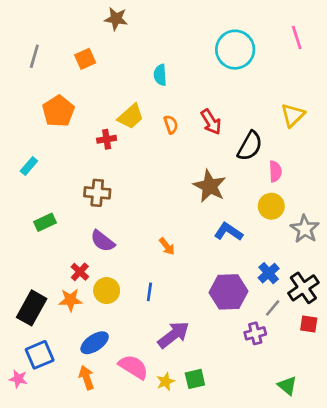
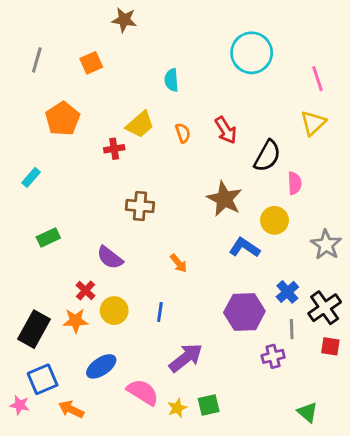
pink line: (297, 37) -> (317, 79), moved
brown cross: (97, 193) -> (140, 206), moved
yellow circle: (271, 206) -> (275, 220), moved
gray line: (273, 308) -> (292, 329), turned -42
orange arrow: (87, 378) -> (71, 409), moved, turned -45

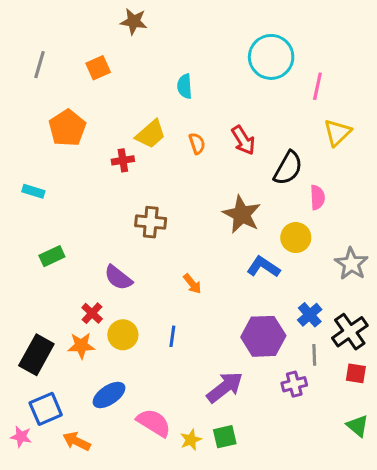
pink line: (317, 79) -> (317, 86), moved, turned 30
cyan rectangle: (31, 177) -> (33, 191), turned 66
purple arrow: (186, 358) -> (225, 387), moved
green triangle: (307, 412) -> (358, 426), moved

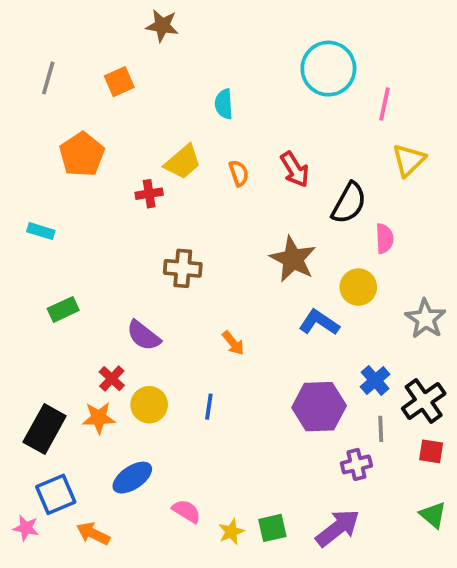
purple arrow: (225, 387) -> (338, 528), moved
pink semicircle: (154, 423) -> (186, 511), size x0.7

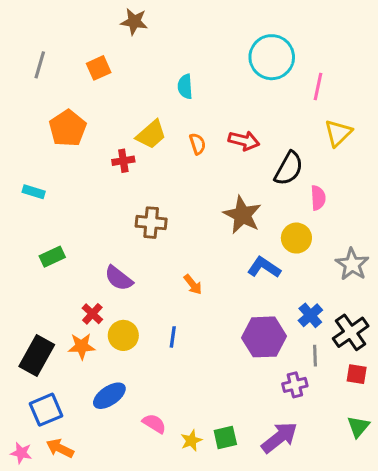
red arrow: (295, 169) -> (244, 141), turned -44
green triangle: (433, 515) -> (358, 427), turned 30
pink star: (26, 528) -> (21, 453), moved
orange arrow: (93, 534) -> (60, 448), moved

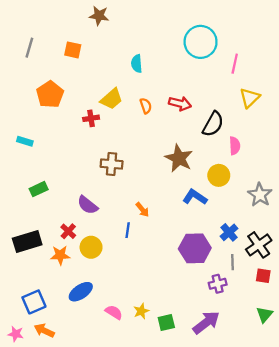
orange square: (99, 68) -> (73, 50), turned 36
blue line: (173, 337) -> (128, 230), moved
black rectangle: (37, 356) -> (27, 242), moved, turned 44
yellow star: (191, 441) -> (141, 311), moved

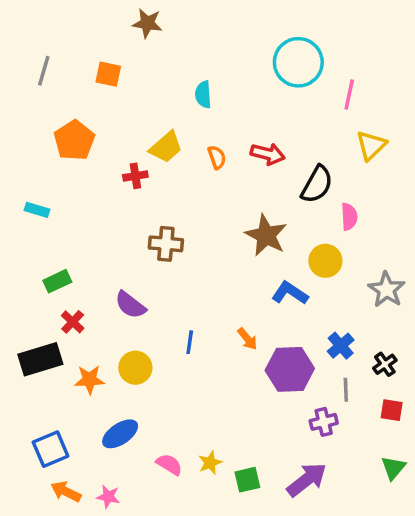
orange arrow: (142, 210) -> (247, 339), moved
red cross: (68, 231) -> (73, 322), moved
black cross: (259, 245) -> (385, 364), size x0.6
pink star: (16, 334) -> (108, 497), moved

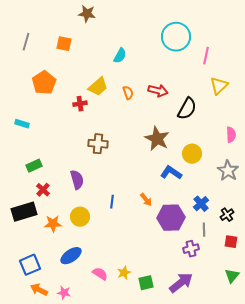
cyan semicircle: (203, 94) -> (120, 56), turned -147
pink semicircle: (349, 217) -> (231, 135), moved
purple semicircle: (130, 305) -> (77, 180), turned -144

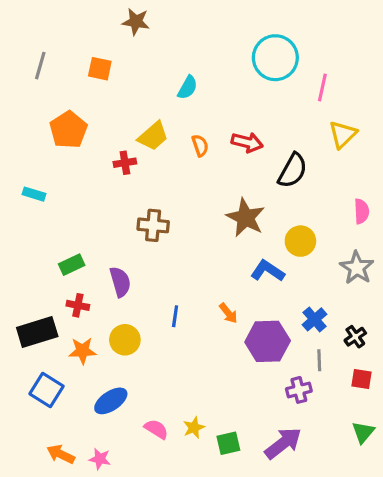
green rectangle: (34, 166) -> (72, 265), moved
red cross: (43, 190) -> (78, 305), moved, turned -32
blue square: (30, 265) -> (47, 390), moved, turned -35

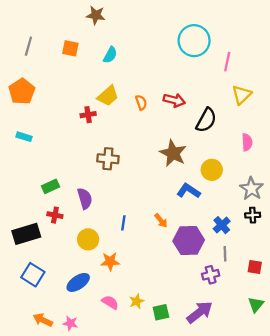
cyan semicircle: (188, 87) -> (110, 55), moved
orange pentagon: (68, 130) -> (22, 91), moved
pink semicircle: (362, 211) -> (247, 142), moved
black cross: (355, 337) -> (253, 215), moved, turned 32
orange star: (83, 351) -> (110, 261), moved

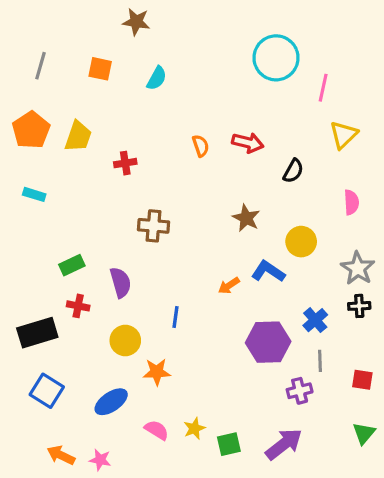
yellow trapezoid: (108, 96) -> (78, 136), moved, turned -30
black semicircle: (206, 120) -> (293, 171), size x0.7
brown star: (173, 153) -> (246, 218), size x0.7
orange arrow: (161, 221) -> (229, 286), moved, turned 96

